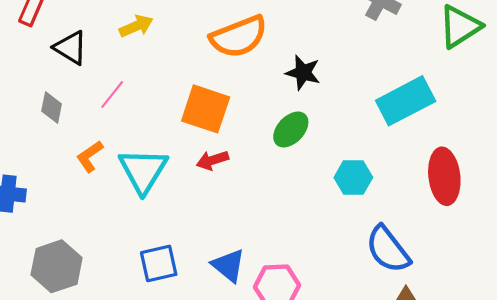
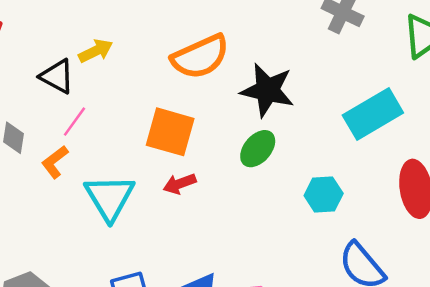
black triangle: (71, 48) -> (57, 76), moved
black star: (303, 73) -> (267, 90), size x1.5
orange L-shape: (90, 156) -> (55, 162), moved

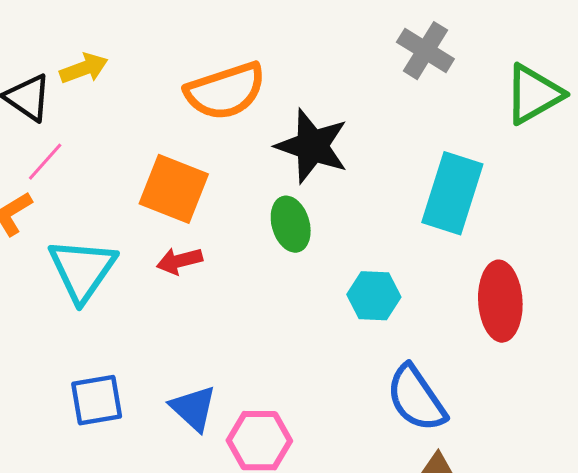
cyan rectangle: (373, 114) -> (452, 193), turned -48
green ellipse: (258, 149) -> (291, 224), turned -63

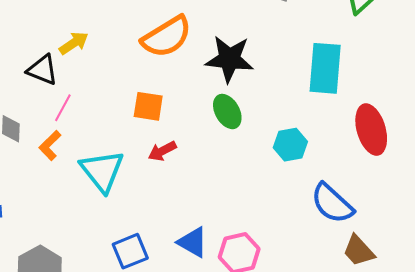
orange square: (174, 189) -> (148, 106), size x0.7

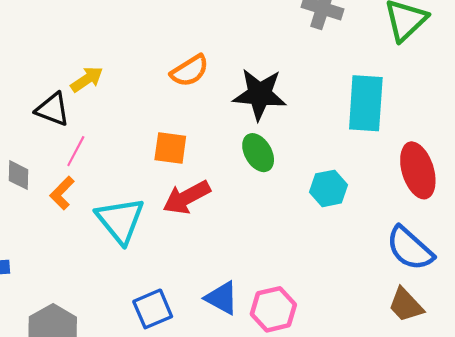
orange semicircle: (167, 37) -> (190, 71), size x0.7
red arrow: (162, 151) -> (187, 197), size x1.5
blue semicircle: (332, 203) -> (410, 249), moved

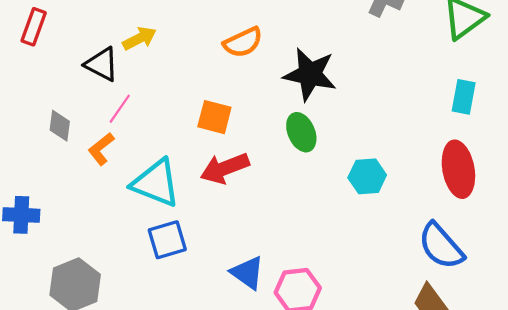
cyan rectangle: (366, 103) -> (464, 97), moved, size x0.6
cyan triangle: (120, 220) -> (156, 183), turned -36
blue square: (153, 309) -> (167, 240), moved

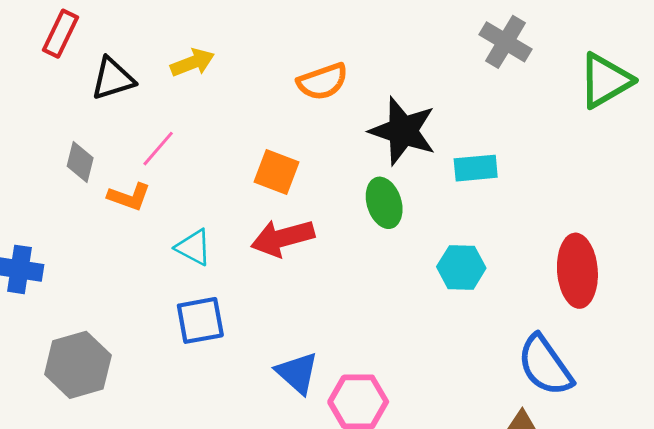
black triangle: (102, 64) -> (113, 79), moved, turned -51
cyan rectangle: (464, 97) -> (476, 168), moved, turned 68
orange L-shape: (101, 149) -> (129, 197), turned -128
cyan triangle: (156, 183) -> (194, 247), size x0.6

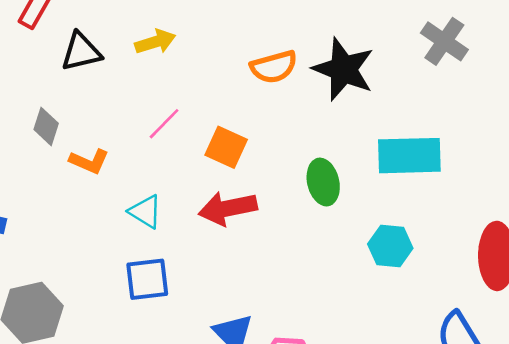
black star: (403, 131) -> (343, 69), moved
pink line: (158, 149) -> (164, 124), moved
cyan rectangle: (476, 168) -> (409, 156), size x1.6

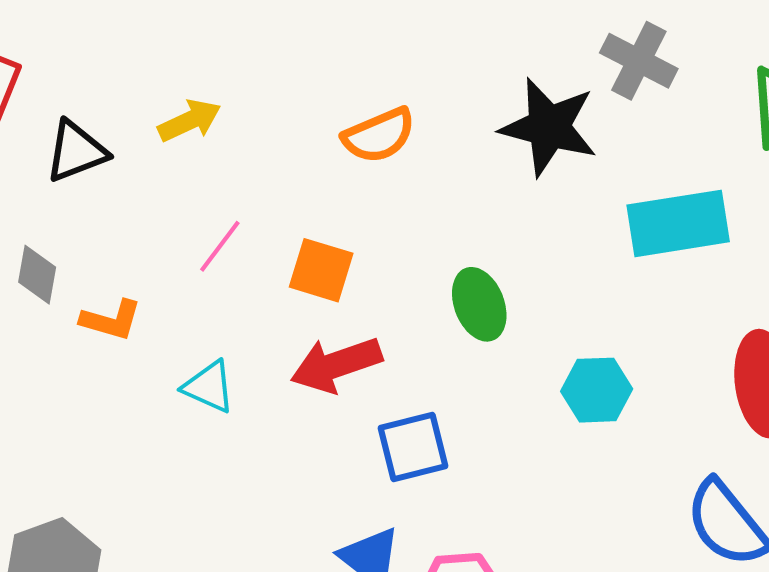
black star: (343, 69) -> (549, 127), moved
cyan rectangle: (409, 156) -> (678, 223), moved
blue square: (147, 279) -> (413, 447), moved

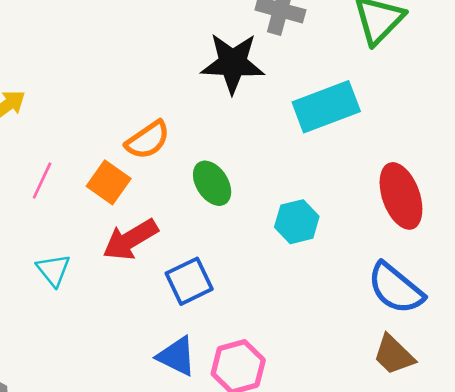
orange semicircle: (379, 135) -> (148, 140), moved
orange square: (321, 270) -> (109, 182), turned 30
cyan triangle: (209, 387) -> (53, 270), turned 39

